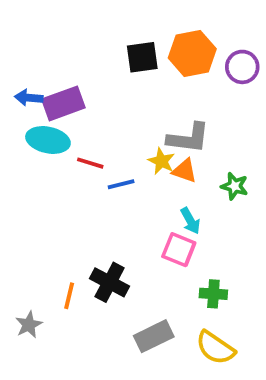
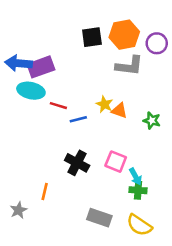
blue arrow: (29, 98) -> (19, 63), size x1.5
gray L-shape: (188, 138) -> (129, 66), moved
cyan arrow: (190, 221) -> (136, 177), moved
black cross: (110, 282) -> (77, 163), moved
gray rectangle: (154, 336) -> (99, 218), turned 45

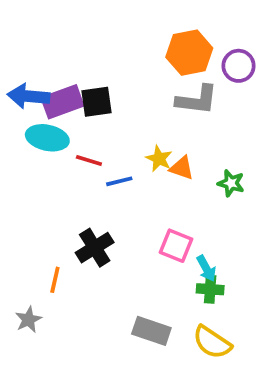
black square: (92, 37) -> (97, 102), moved
black cross: (77, 163) -> (95, 248), moved, turned 30
orange line: (45, 191) -> (55, 280), moved

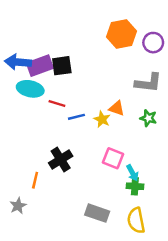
gray L-shape: (197, 100) -> (148, 83), moved
yellow star: (159, 159) -> (102, 119), moved
yellow semicircle: (212, 342) -> (136, 220), turned 45

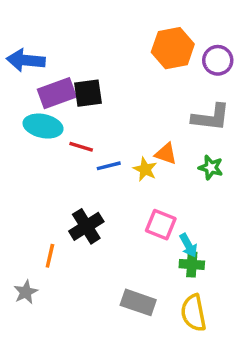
blue arrow: (18, 62) -> (26, 60), moved

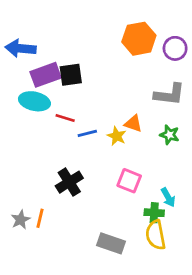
cyan arrow: (188, 245) -> (168, 197), moved
orange line: (50, 256) -> (40, 218), moved
gray star: (26, 292) -> (21, 220), moved
yellow semicircle: (194, 313) -> (156, 235), moved

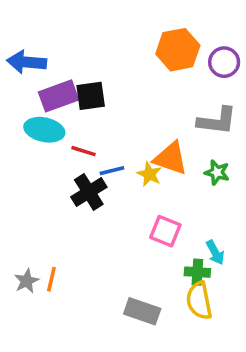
orange triangle: (133, 124) -> (171, 158), size x1.5
black cross: (69, 182) -> (89, 192), moved

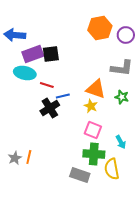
yellow star: (149, 174) -> (91, 106), moved
green cross: (197, 272) -> (94, 154), moved, size x1.5

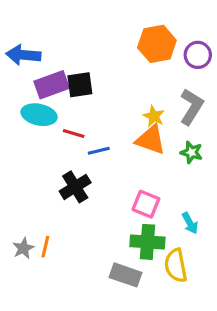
gray L-shape: (122, 68) -> (191, 107), turned -65
yellow star: (91, 106) -> (154, 116), moved
black cross: (50, 108) -> (75, 187), moved

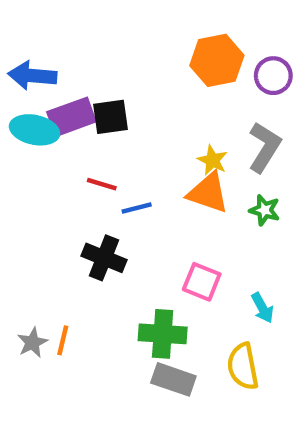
cyan ellipse: (39, 115) -> (35, 130), moved
black cross: (75, 187) -> (104, 258), turned -36
green cross: (147, 242) -> (163, 334), moved

